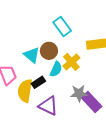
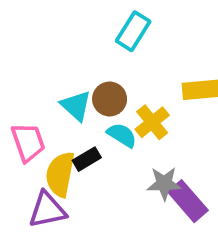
cyan rectangle: (62, 26) -> (133, 31), moved, turned 66
cyan semicircle: (56, 69) -> (122, 135), turned -84
purple triangle: (48, 106) -> (47, 210), moved, turned -40

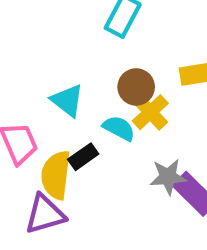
brown circle: (110, 99) -> (136, 87), moved

